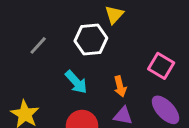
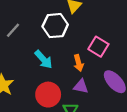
pink square: (161, 66) -> (98, 47), moved

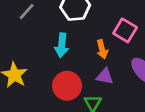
cyan arrow: (43, 59) -> (62, 45), turned 48

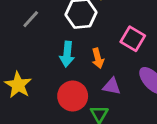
orange arrow: (102, 49) -> (98, 58), moved

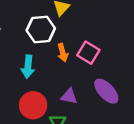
orange arrow: (98, 58) -> (63, 53), moved

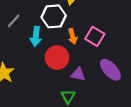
cyan arrow: (28, 67) -> (36, 36), moved
red circle: (33, 105) -> (57, 58), moved

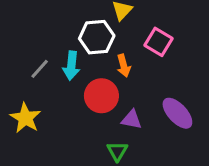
gray line: (14, 21) -> (40, 69), moved
pink square: (95, 36) -> (158, 42), moved

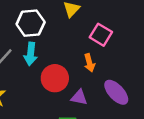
white hexagon: (97, 37) -> (31, 23), moved
orange arrow: (124, 66) -> (89, 63), moved

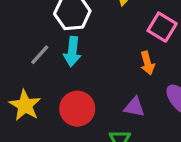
red circle: (55, 78) -> (77, 109), moved

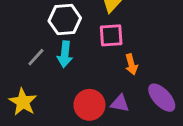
pink square: (162, 27) -> (111, 35), moved, turned -35
red circle: (77, 109) -> (89, 105), moved

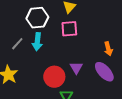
orange arrow: (131, 64) -> (108, 49), moved
purple triangle: (120, 103) -> (76, 68), moved, turned 48

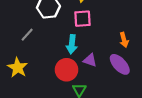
cyan arrow: (37, 42) -> (72, 44), moved
purple triangle: (76, 68) -> (90, 60), turned -40

